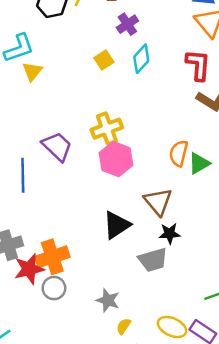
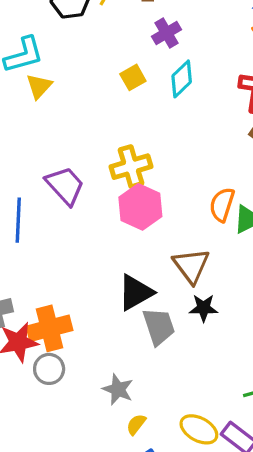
gray trapezoid: (153, 260) -> (159, 326), moved, turned -96

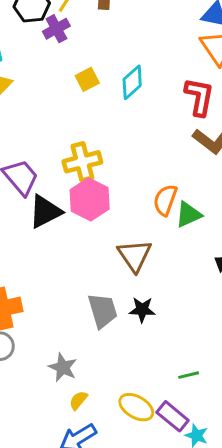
purple cross: (166, 33) -> (56, 29), moved
black triangle: (136, 293) -> (45, 212), moved
black star: (204, 308) -> (142, 310), moved

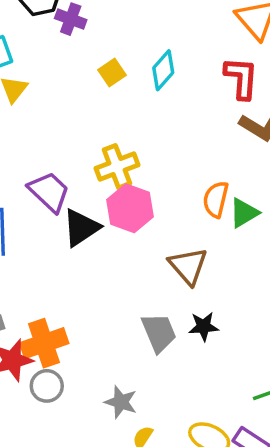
purple cross: (56, 29) -> (71, 19), turned -35

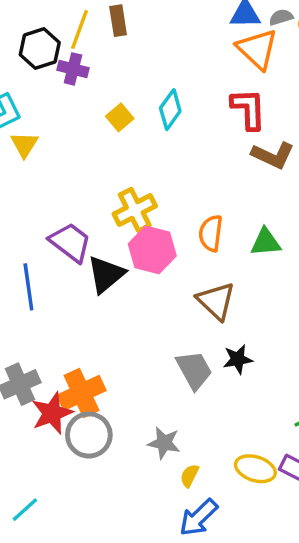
orange semicircle: (216, 199) -> (211, 233), moved
green triangle: (244, 213) -> (266, 242), turned 32
gray circle: (47, 386) -> (89, 435), size x1.4

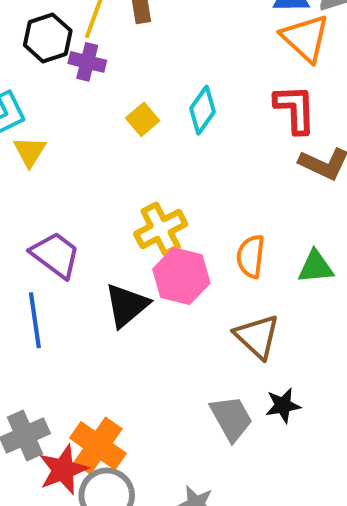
purple trapezoid: (70, 242) -> (55, 255), moved
orange cross: (82, 393) -> (98, 446), turned -30

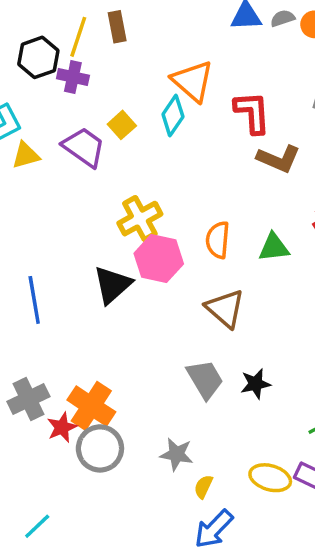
orange triangle: (305, 38) -> (193, 81), moved
yellow triangle: (30, 152) -> (26, 155), turned 44
purple trapezoid: (55, 255) -> (84, 147), moved
black star: (283, 405) -> (256, 384), moved
red star: (63, 470) -> (62, 427), size x0.7

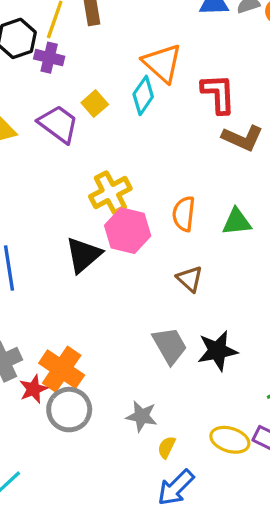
brown triangle: (225, 308) -> (190, 279), size x0.7
black star: (256, 384) -> (217, 351), size x1.4

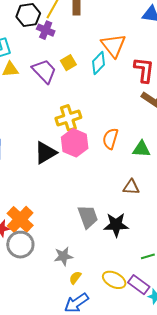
brown triangle: (190, 279) -> (131, 187), moved, turned -48
gray star: (142, 416) -> (63, 256), turned -30

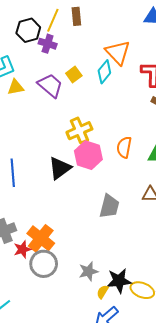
gray trapezoid: (88, 217) -> (109, 206), moved, turned 40
black star: (116, 225) -> (119, 281), moved

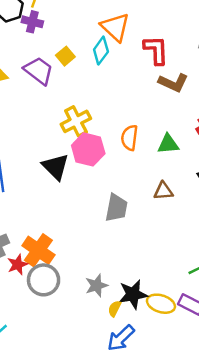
black triangle: (60, 168) -> (56, 167), turned -35

